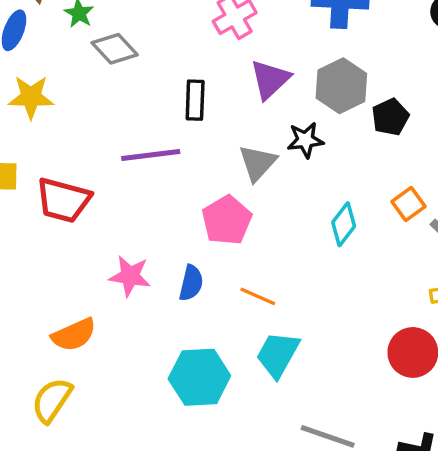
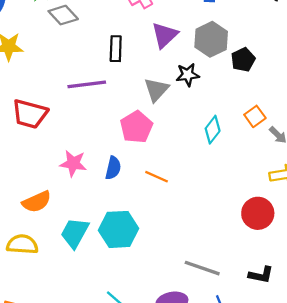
cyan trapezoid: (278, 354) -> (75, 233), moved
yellow semicircle: (52, 400) -> (22, 244), turned 60

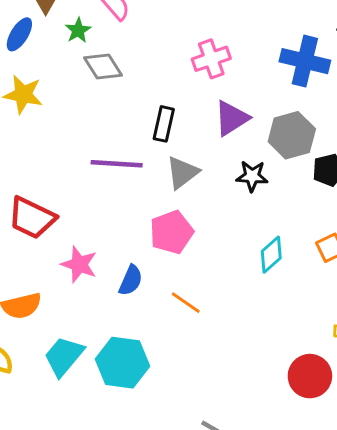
gray triangle: (156, 90) -> (182, 173), moved
red trapezoid: (30, 114) -> (32, 218), moved

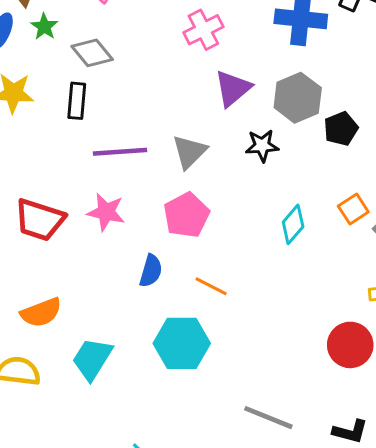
green star: (78, 30) -> (44, 27), moved
black rectangle: (164, 124) -> (77, 101), moved
pink star: (79, 264) -> (106, 212), moved
cyan hexagon: (123, 363) -> (182, 343), moved

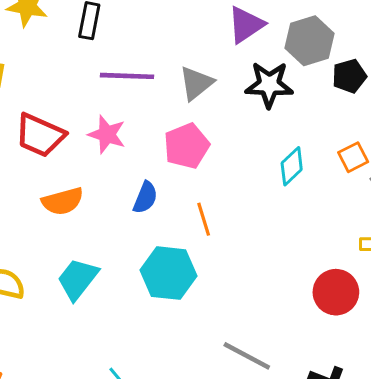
black star: (262, 146) -> (269, 85), size x1.4
orange line: (211, 286) -> (204, 219), turned 40
orange semicircle: (41, 312) -> (63, 201), moved

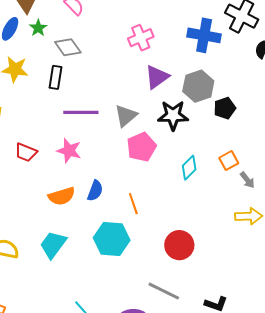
red trapezoid: (40, 135) -> (26, 152), size x0.7
pink pentagon: (187, 146) -> (142, 147), moved
orange semicircle: (63, 201) -> (62, 196), moved
red circle: (336, 292) -> (179, 245), moved

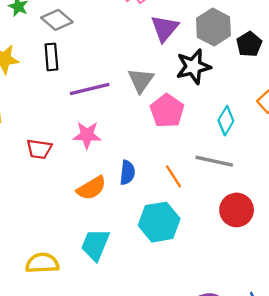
gray line: (164, 291) -> (214, 161), moved

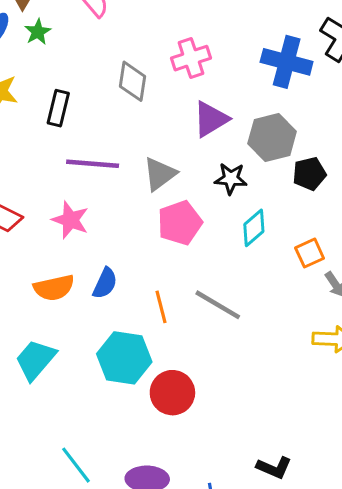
gray diamond: (57, 20) -> (133, 81), moved, turned 40
black star: (193, 67) -> (231, 179), size x0.7
cyan diamond: (226, 121) -> (254, 228), moved
red circle: (237, 210) -> (172, 393), moved

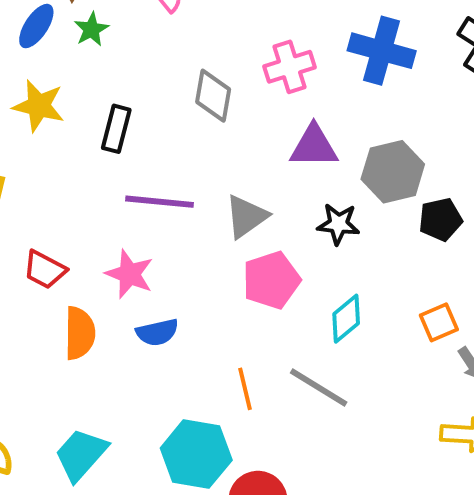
blue cross: (287, 62) -> (382, 51), moved
purple triangle: (211, 119) -> (314, 146), turned 30
cyan diamond: (254, 228) -> (346, 319), moved
blue semicircle: (105, 283) -> (157, 332), moved, turned 52
orange semicircle: (54, 288) -> (80, 333), moved, turned -78

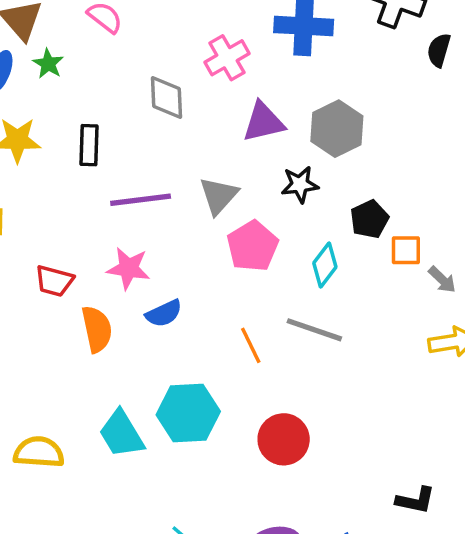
black pentagon: (440, 219) -> (369, 219), moved
orange square: (439, 322) -> (406, 250), turned 36
cyan trapezoid: (81, 454) -> (121, 434), turned -60
cyan hexagon: (196, 454) -> (188, 413), moved

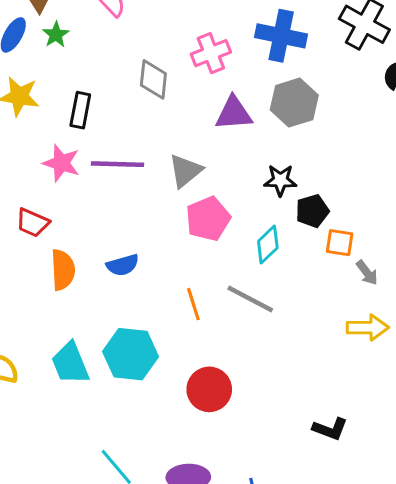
gray hexagon: (337, 129) -> (294, 103), moved
black star: (300, 184) -> (280, 180), moved
pink star: (128, 268) -> (61, 163), moved
black L-shape: (416, 500) -> (330, 429), moved

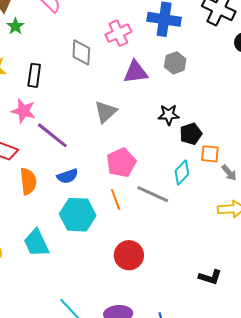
gray hexagon: (294, 103) -> (175, 63), size x0.7
purple line: (118, 164) -> (52, 135), moved, turned 40
pink pentagon: (208, 219) -> (121, 163), moved
cyan diamond: (268, 245) -> (182, 173), moved
cyan hexagon: (131, 354) -> (78, 215), moved

